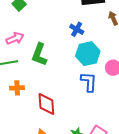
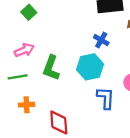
blue cross: (77, 29) -> (101, 40), moved
cyan hexagon: (88, 54) -> (90, 67), moved

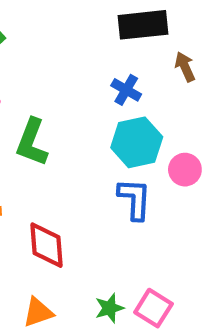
cyan hexagon: (90, 67) -> (137, 142), moved

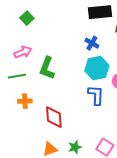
green star: (109, 308) -> (75, 147), moved

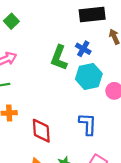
green L-shape: (47, 68) -> (59, 58), moved
blue L-shape: (96, 95) -> (88, 124), moved

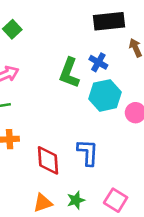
blue L-shape: (88, 124) -> (88, 152), moved

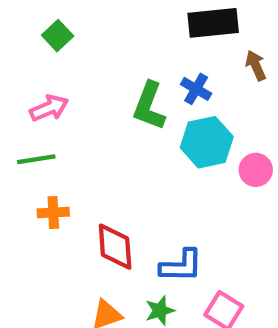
blue L-shape: (88, 152) -> (181, 266), moved, turned 88

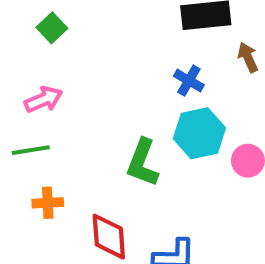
green L-shape: (149, 106) -> (143, 163), moved

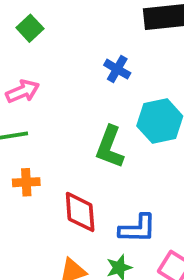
blue cross: (189, 81) -> (117, 69), moved

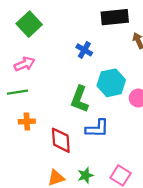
green square: (30, 28) -> (29, 24), size x1.5
blue L-shape: (138, 229) -> (97, 129), moved

